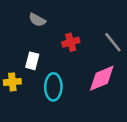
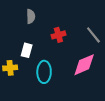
gray semicircle: (37, 20) -> (31, 16), turned -120

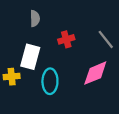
white rectangle: (27, 50) -> (30, 57), size x1.5

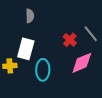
red cross: (66, 39) -> (70, 40), moved, turned -32

